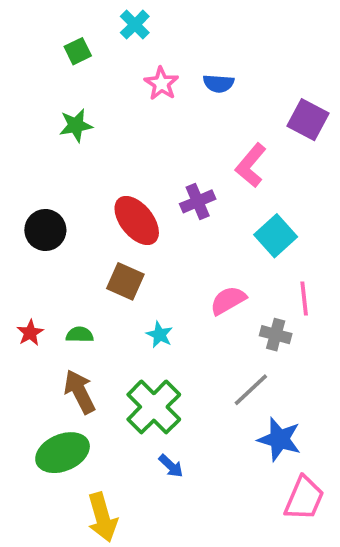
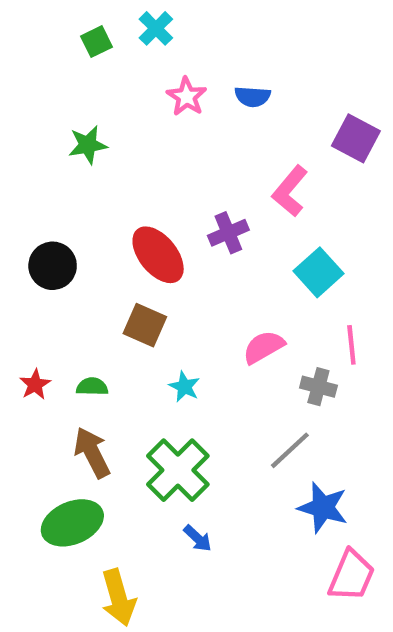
green square: (78, 51) -> (97, 42), moved

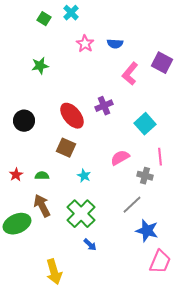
green square: (97, 42) -> (44, 19), turned -32
pink L-shape: (290, 191) -> (130, 74), moved
green ellipse: (72, 523) -> (17, 224), moved

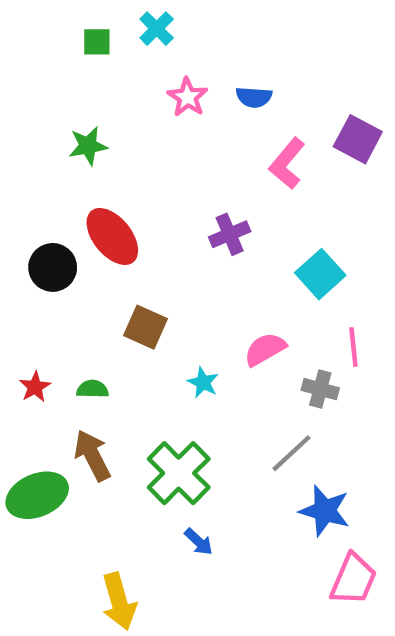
green square: (44, 19) -> (97, 42), turned -32
red ellipse: (72, 116) -> (112, 236), moved
cyan star: (84, 176) -> (203, 382), moved

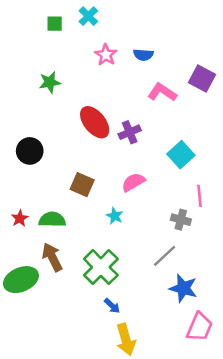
pink L-shape: (287, 163) -> (162, 92), turned 84
red ellipse: (112, 236) -> (95, 122), moved
pink semicircle: (265, 349) -> (133, 182), moved
green semicircle: (92, 389) -> (52, 220), size x1.5
yellow arrow: (119, 601) -> (126, 340), moved

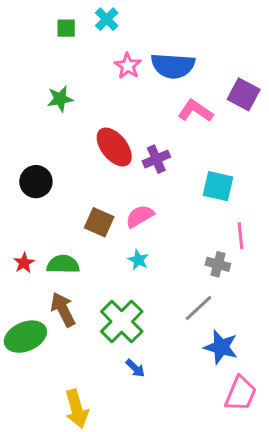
blue semicircle: (143, 55) -> (173, 66), size x1.8
cyan square: (181, 155) -> (218, 186), turned -35
pink semicircle: (133, 182) -> (140, 216), moved
yellow arrow: (126, 340) -> (77, 409), moved

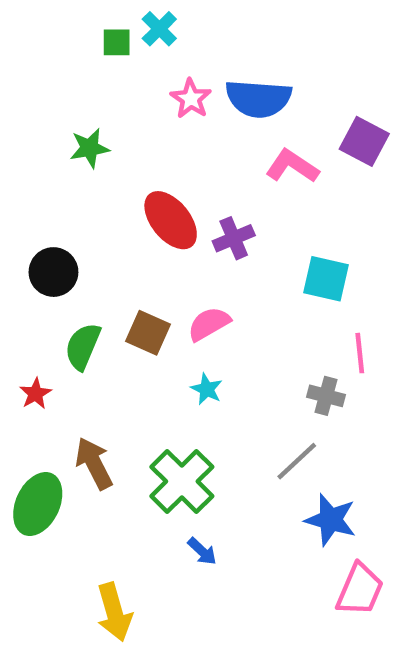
green square: (66, 28) -> (117, 42), moved
green semicircle: (63, 264) -> (83, 346), moved, turned -68
green ellipse: (25, 337) -> (38, 504), turned -42

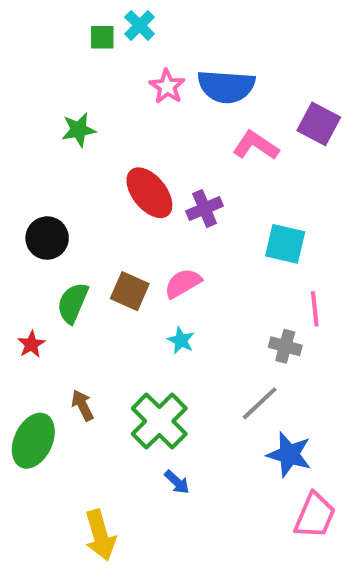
brown arrow: (94, 463) -> (83, 405), size x0.7

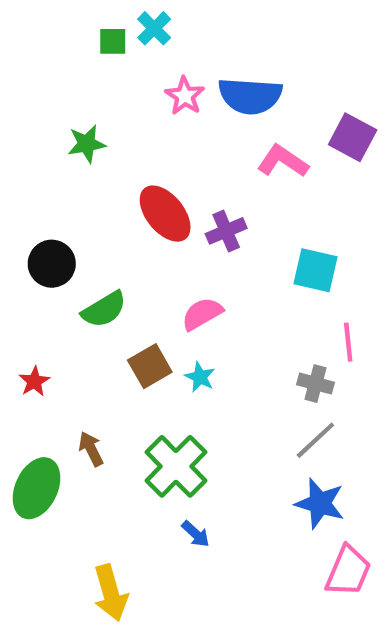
brown square: (130, 291) -> (150, 366), moved, turned 36
green semicircle: (73, 303) -> (104, 309), moved, turned -144
gray line: (260, 403) -> (315, 440), moved

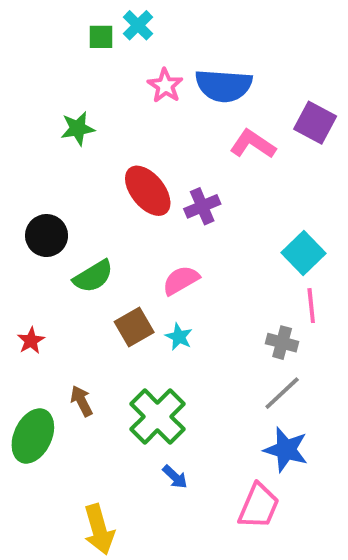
cyan square: (315, 270) -> (303, 253), moved, turned 33
pink trapezoid: (348, 571) -> (259, 506), moved

